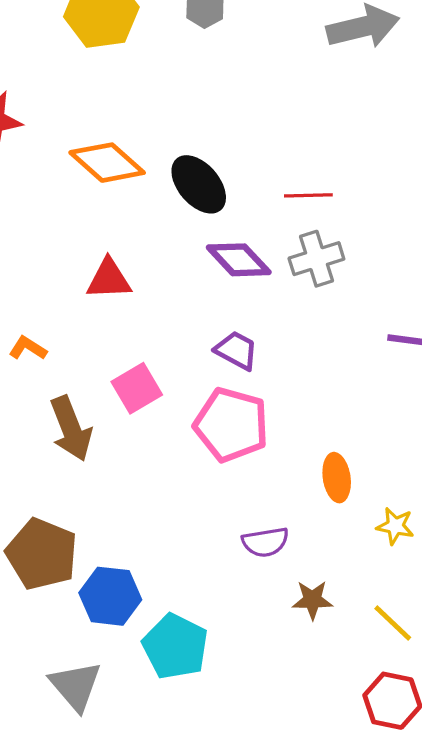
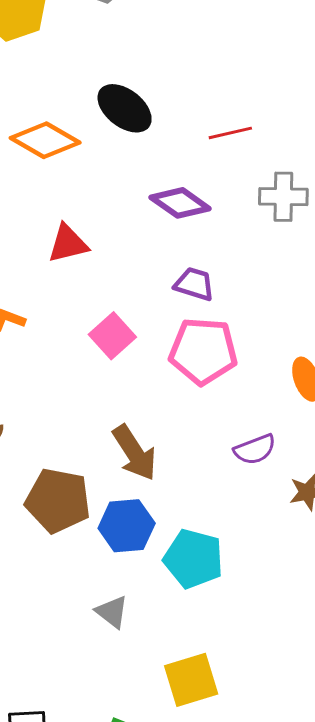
black ellipse: (199, 184) -> (125, 108), moved
gray cross: (316, 259) -> (283, 197), moved, turned 30
brown arrow: (71, 429) -> (135, 453), moved
gray triangle: (76, 686) -> (112, 612), size x0.7

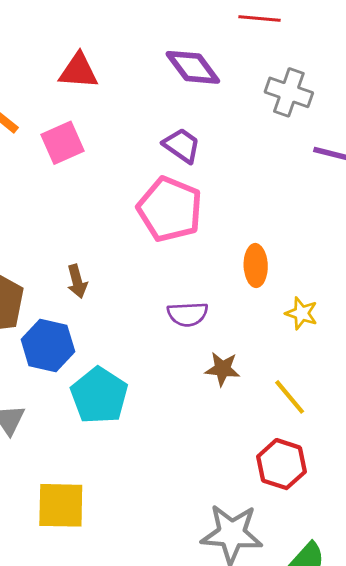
pink square: (112, 336) -> (63, 143), moved
brown arrow: (135, 453) -> (77, 281), size x0.6

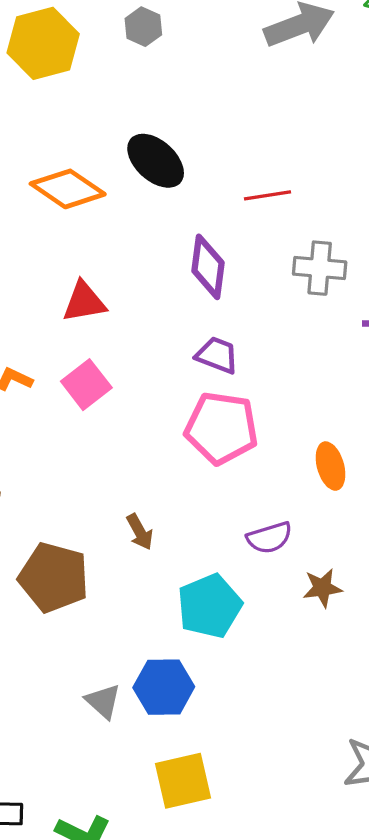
purple diamond: (193, 67) -> (208, 267), turned 58
blue hexagon: (48, 346) -> (164, 687), moved
cyan pentagon: (99, 395) -> (210, 606), moved, turned 30

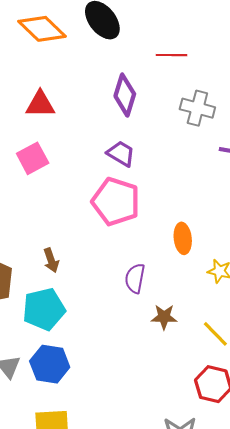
purple semicircle: (269, 538) -> (135, 278), turned 108
cyan pentagon: (210, 606) -> (44, 309), moved

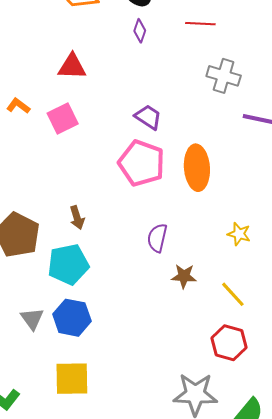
purple diamond: (125, 95) -> (140, 31), moved, size x0.6
orange ellipse: (183, 238) -> (197, 168), moved, size x1.5

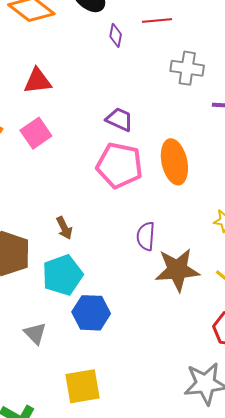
purple diamond: (140, 31) -> (116, 35), moved
brown star: (184, 276) -> (177, 270), size x1.8
blue hexagon: (72, 318) -> (91, 313), moved

